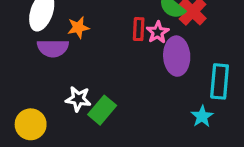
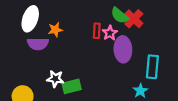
green rectangle: (102, 110) -> (72, 86), turned 36

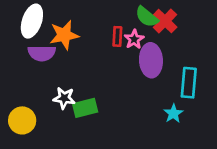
orange star: (55, 30) -> (64, 35), size x1.5

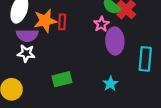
red rectangle: (117, 36) -> (62, 22), moved
white star: (64, 98) -> (26, 53), moved
cyan star: (173, 113) -> (110, 84), moved

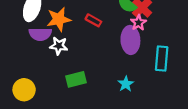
red rectangle: (62, 22) -> (93, 20), moved, turned -64
pink star: (101, 24) -> (139, 23), moved
white star: (26, 53) -> (59, 46), moved

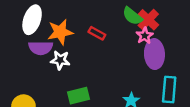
purple ellipse: (130, 40) -> (154, 54), moved
cyan rectangle: (162, 59) -> (169, 90), moved

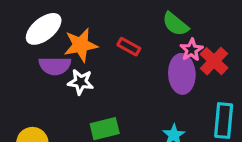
white ellipse: (32, 20) -> (44, 29), turned 32
red cross: (148, 20) -> (214, 61), moved
purple ellipse: (154, 54) -> (182, 74), moved

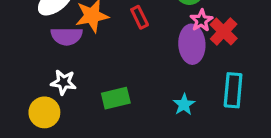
red rectangle: (129, 47) -> (140, 17), turned 35
white star: (81, 82) -> (63, 82), moved

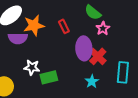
red cross: (224, 32) -> (98, 56), moved
purple ellipse: (192, 44) -> (84, 48), moved
white star: (63, 82) -> (32, 67), moved

